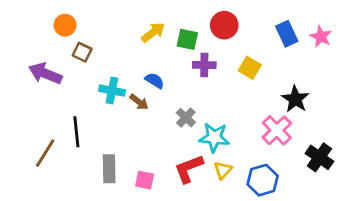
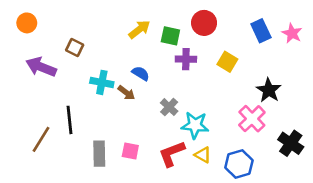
orange circle: (65, 25) -> (27, 23), moved
yellow triangle: (223, 170) -> (203, 155), turned -42
pink square: (145, 180) -> (130, 151), moved

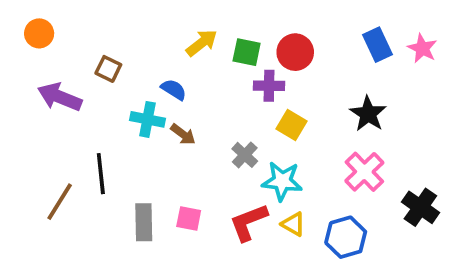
red circle: (204, 23) -> (295, 52), moved
yellow square: (227, 62) -> (291, 125), moved
blue semicircle: (141, 73) -> (174, 90), moved
black star: (269, 90) -> (368, 114), moved

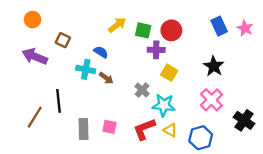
orange circle: (39, 33) -> (33, 20), moved

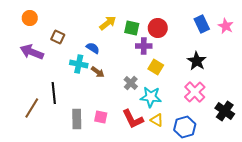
red L-shape: (144, 129) -> (133, 119), turned -95

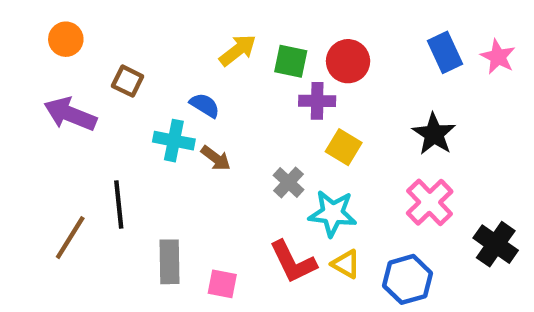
pink square: (101, 117) -> (222, 284), moved

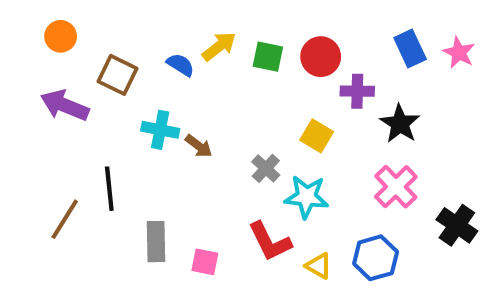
brown square: (128, 81) -> (117, 75), size x1.4
purple cross: (317, 101) -> (357, 91), moved
blue semicircle: (205, 105) -> (180, 65), moved
yellow triangle: (346, 264) -> (319, 266), moved

